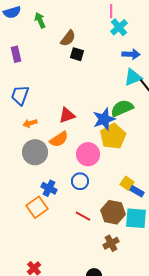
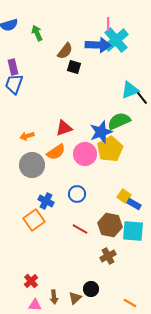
cyan cross: (119, 27) -> (116, 40), size x1.4
blue arrow: (131, 54) -> (98, 45), moved, size x1.4
blue trapezoid: (20, 95) -> (14, 84), moved
pink circle: (88, 154) -> (85, 154), moved

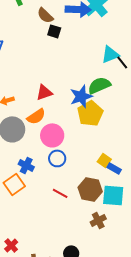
brown semicircle: (65, 51) -> (45, 15), turned 96
pink circle: (85, 154) -> (52, 135), moved
brown cross: (108, 256) -> (98, 220), moved

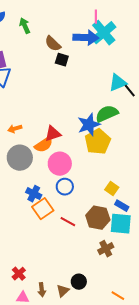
red triangle: (44, 92) -> (53, 134), moved
blue rectangle: (114, 168) -> (122, 206), moved
orange square: (14, 184) -> (43, 209), moved

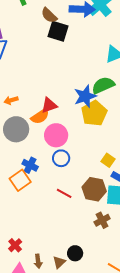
black square: (62, 60) -> (58, 31), size x1.5
orange square: (43, 209) -> (20, 180), moved

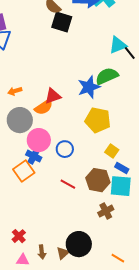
yellow pentagon: (94, 113) -> (98, 120), moved, turned -30
pink circle: (56, 135) -> (39, 140), moved
black circle: (75, 253) -> (79, 244), size x1.6

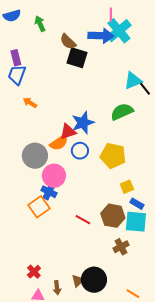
blue star: (89, 87) -> (83, 123), moved
orange arrow: (15, 91) -> (30, 103), moved, turned 48
blue circle: (65, 149) -> (80, 151), moved
yellow square: (112, 151) -> (127, 187), turned 32
brown triangle: (63, 253) -> (78, 281), moved

